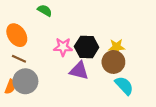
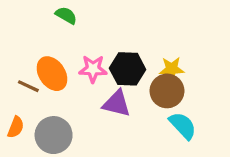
orange ellipse: (17, 35) -> (52, 74), moved
gray circle: (25, 81) -> (54, 135), moved

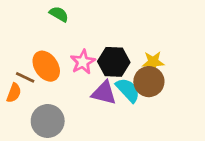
pink star: (93, 69) -> (83, 62), turned -30
cyan semicircle: (183, 126) -> (128, 90), moved
orange semicircle: (16, 127) -> (14, 93), moved

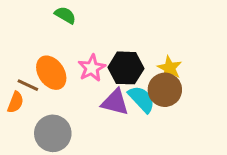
yellow star: (153, 62) -> (170, 68), turned 30

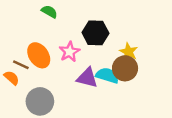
black hexagon: (126, 68) -> (95, 33), moved
cyan semicircle: (142, 99) -> (107, 75), turned -30
orange semicircle: (15, 102) -> (12, 78), turned -70

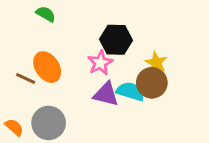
green semicircle: (49, 12) -> (46, 14), moved
pink star: (69, 52) -> (100, 63), moved
orange semicircle: (12, 78) -> (14, 127), moved

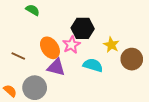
orange ellipse: (47, 67) -> (50, 48), moved
brown circle: (152, 83) -> (132, 59), moved
purple triangle: (106, 94) -> (56, 67), moved

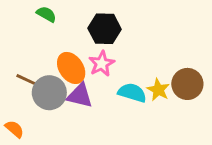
black hexagon: (83, 28) -> (105, 29), moved
yellow star: (111, 45) -> (158, 90), moved
gray circle: (35, 88) -> (49, 93), moved

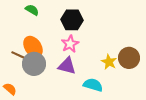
orange ellipse: (71, 68) -> (33, 47), moved
cyan semicircle: (132, 93) -> (93, 85), moved
purple triangle: (80, 96) -> (67, 66), moved

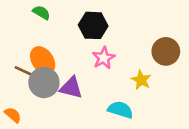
pink star: (70, 44) -> (104, 58), moved
brown circle: (129, 58) -> (166, 51), moved
purple triangle: (67, 66) -> (71, 88), moved

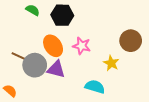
black hexagon: (93, 25) -> (62, 15), moved
pink star: (104, 58) -> (82, 46), turned -30
orange ellipse: (43, 60) -> (53, 46), moved

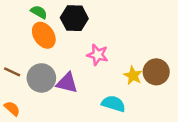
brown circle: (131, 41) -> (156, 72), moved
orange ellipse: (53, 46) -> (44, 35), moved
brown line: (18, 56) -> (12, 72), moved

